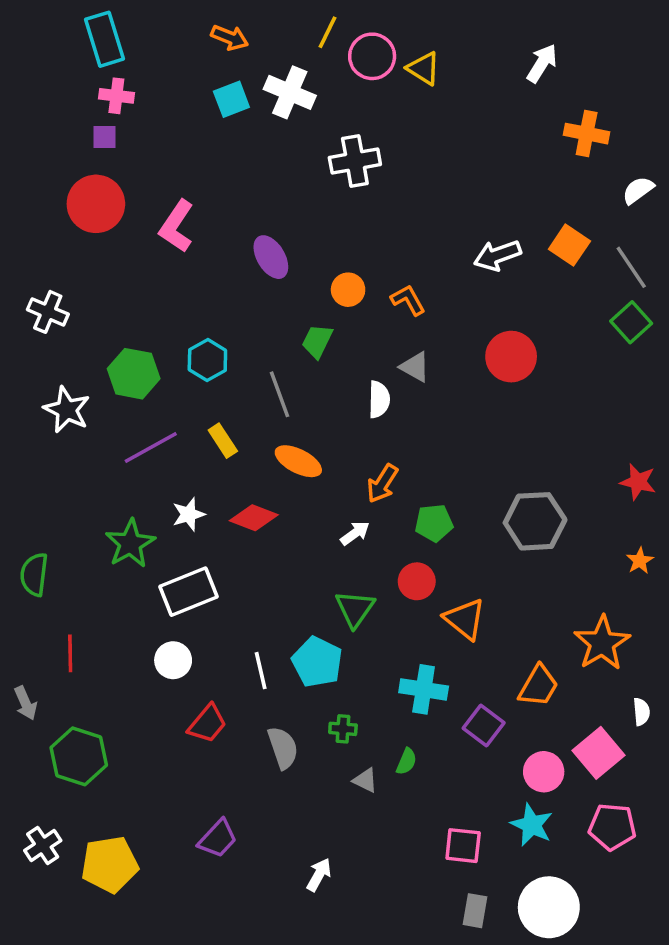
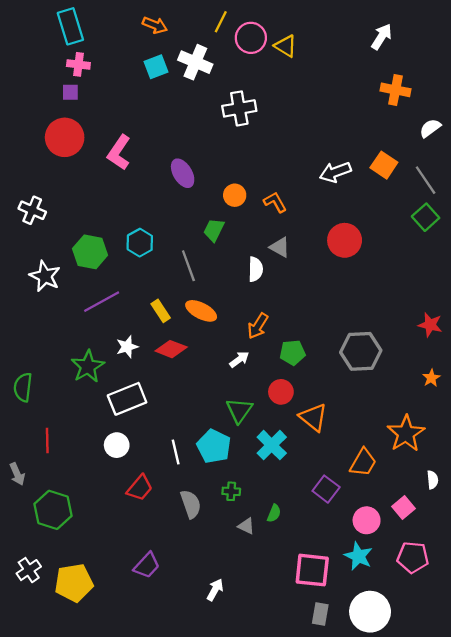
white arrow: (542, 63) -> (382, 37), moved
yellow rectangle: (223, 441) -> (161, 311), moved
cyan cross: (424, 689) -> (272, 445), moved, turned 36
pink square: (599, 753) -> (404, 508), size x0.7
pink square: (463, 846) -> (312, 570), size x1.4

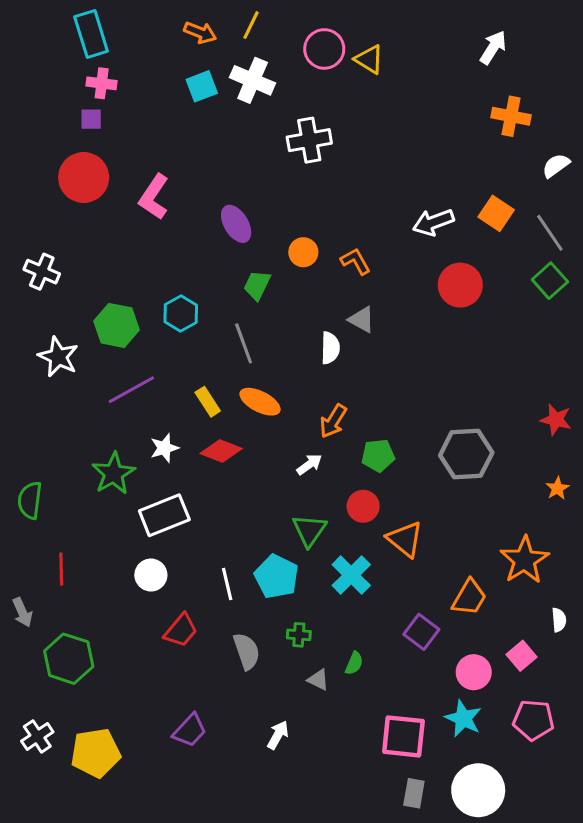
yellow line: (221, 22) -> (251, 25), moved
green trapezoid: (214, 230) -> (257, 285), moved
red circle: (345, 240) -> (460, 285), moved
white arrow: (215, 590) -> (278, 735), moved

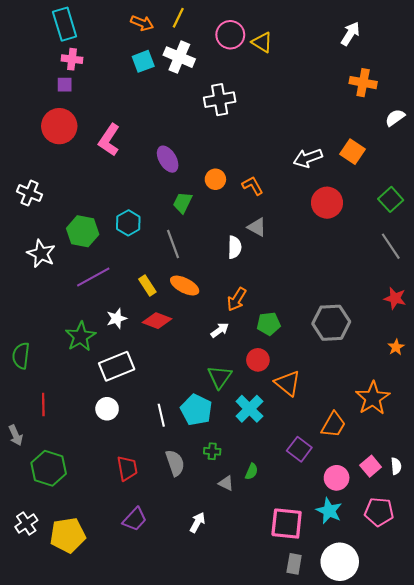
gray line: (550, 233) -> (391, 246), moved
white semicircle: (559, 620) -> (396, 466), moved
red trapezoid: (181, 630) -> (127, 468), moved, turned -50

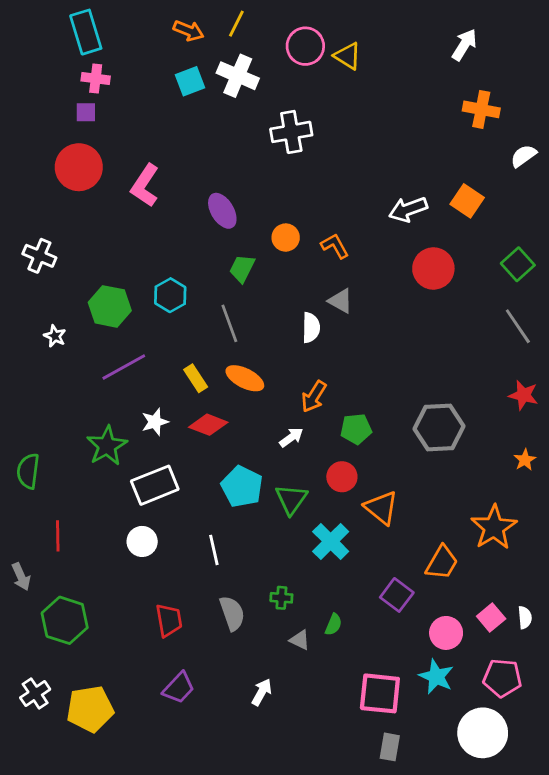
white star: (41, 254) -> (55, 336), size x0.6
cyan pentagon: (196, 410) -> (242, 487), moved
white circle: (340, 562) -> (483, 733), moved

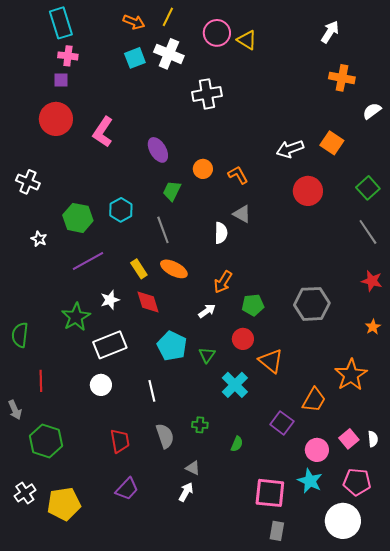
red diamond: (208, 425) -> (148, 302), turned 52
green triangle: (291, 499) -> (207, 355), size x0.7
gray triangle: (300, 640) -> (193, 468), moved

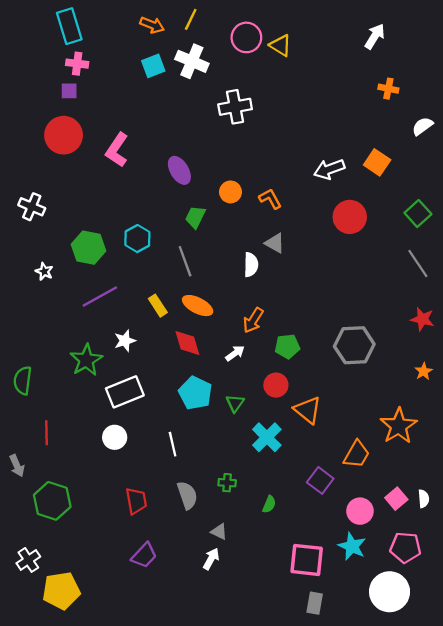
orange cross: (342, 78) -> (388, 89), size x0.7
red diamond: (148, 302) -> (187, 343), moved
yellow pentagon: (64, 504) -> (61, 591), moved

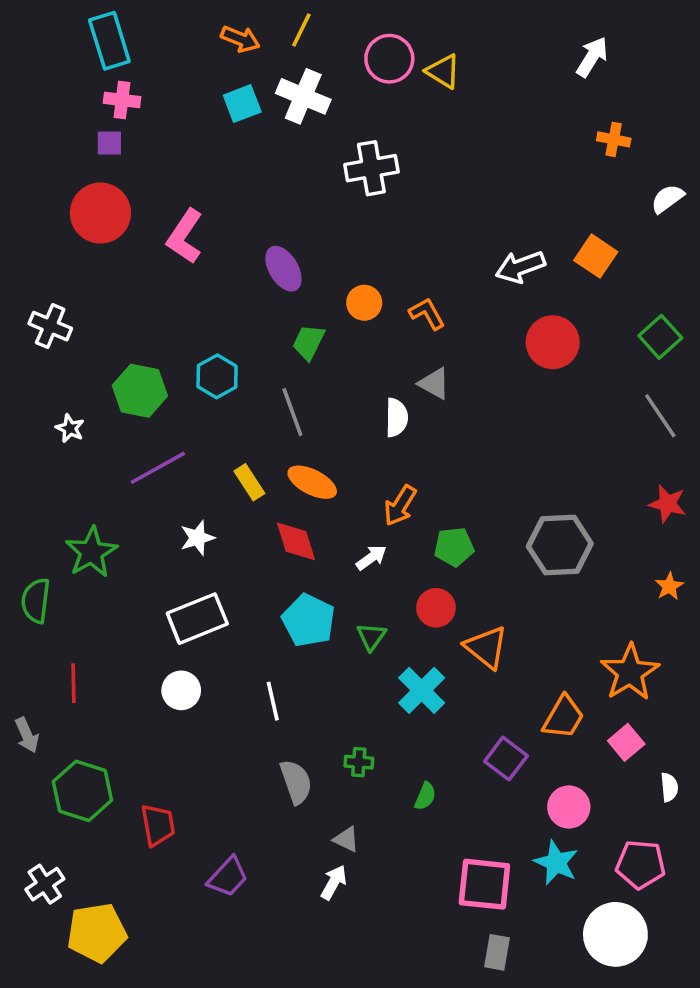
green star: (86, 360) -> (91, 552), moved
pink square: (396, 499) -> (626, 742), moved
red trapezoid: (136, 501) -> (158, 825), moved

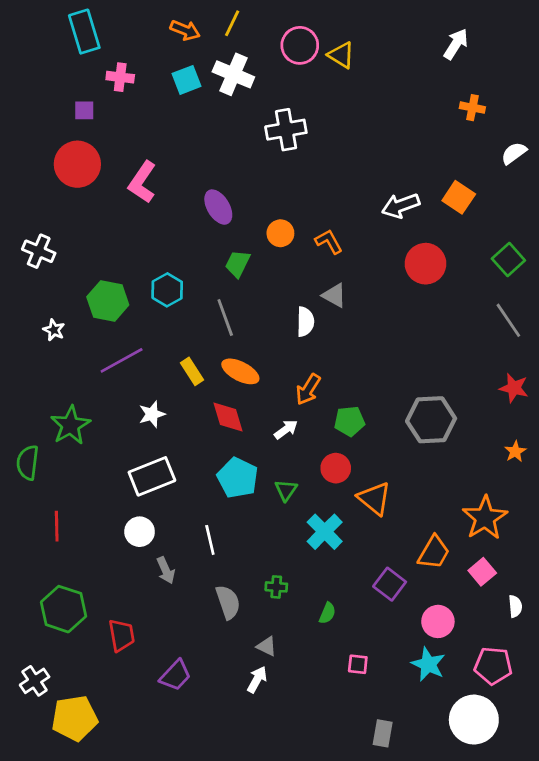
pink cross: (122, 100) -> (120, 77), moved
gray arrow: (27, 735) -> (166, 570), moved
pink square: (484, 884) -> (358, 664), moved, size x0.5

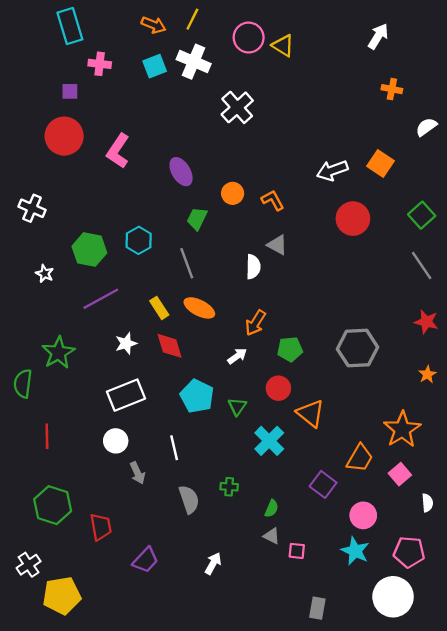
white cross: (286, 130) -> (237, 107), turned -32
red diamond: (228, 417) -> (170, 346), moved
gray triangle: (267, 646) -> (272, 536), moved

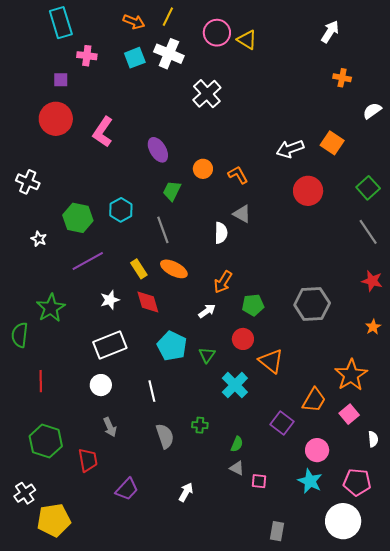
gray arrow: (137, 473) -> (110, 427), moved

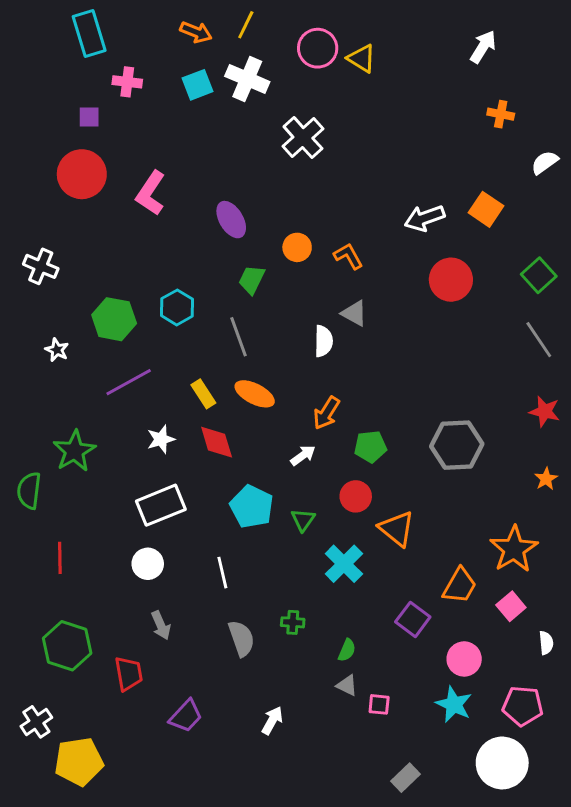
gray rectangle: (277, 531) -> (405, 778), turned 36

